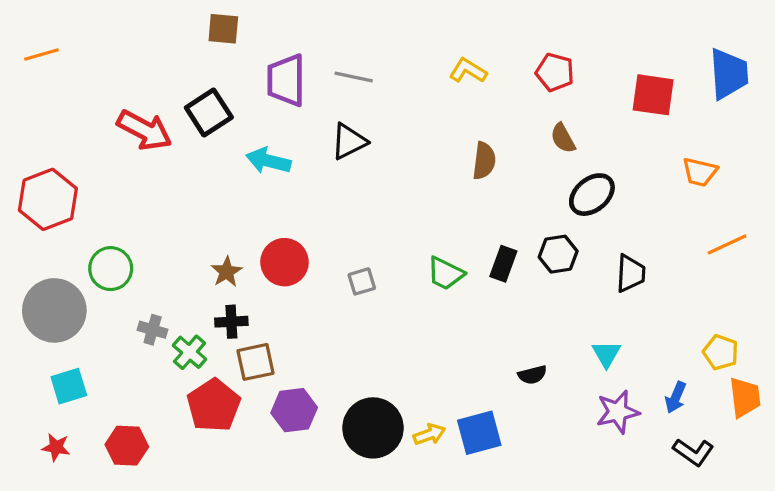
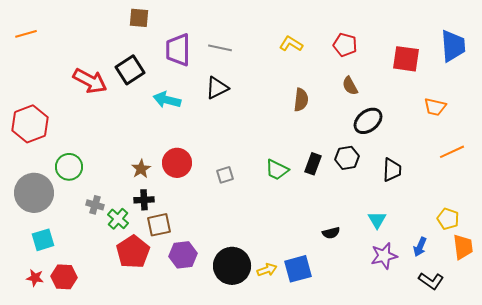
red hexagon: (127, 446) -> (64, 277), moved

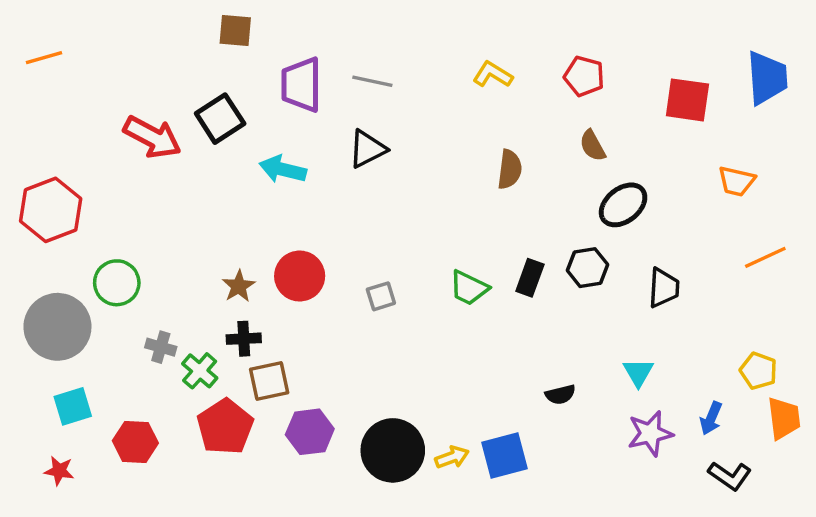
red hexagon: (64, 277) -> (135, 442), moved

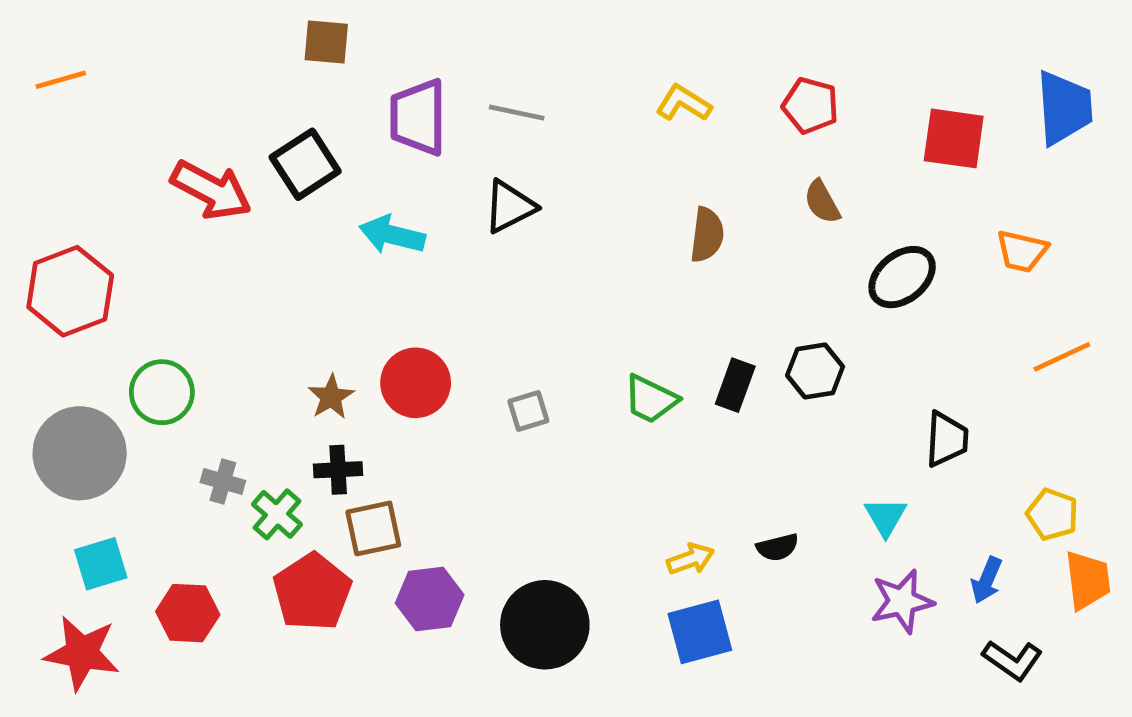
black ellipse: (623, 205) -> (902, 277), moved
black trapezoid: (664, 288) -> (947, 439), moved
yellow arrow: (452, 457) -> (691, 559), moved
red star: (59, 471) -> (82, 653), size x1.8

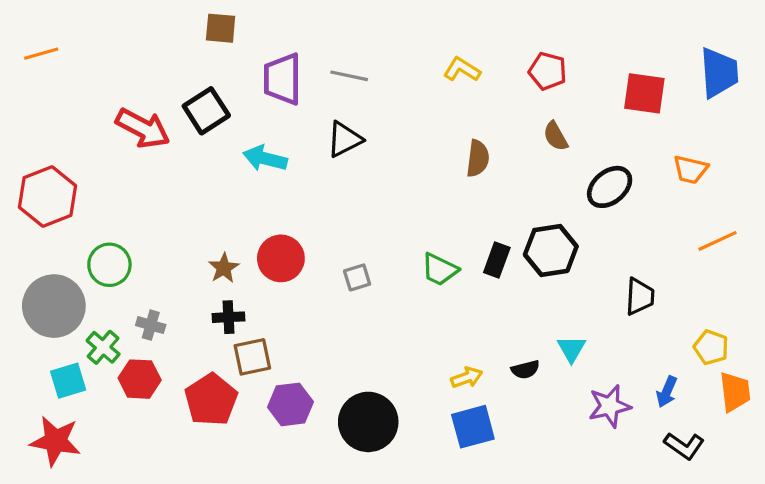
black hexagon: (815, 371) -> (551, 250), size x1.4
green cross: (277, 514) -> (103, 347), moved
cyan triangle: (886, 517) -> (571, 349), moved
red hexagon: (188, 613) -> (140, 379), moved

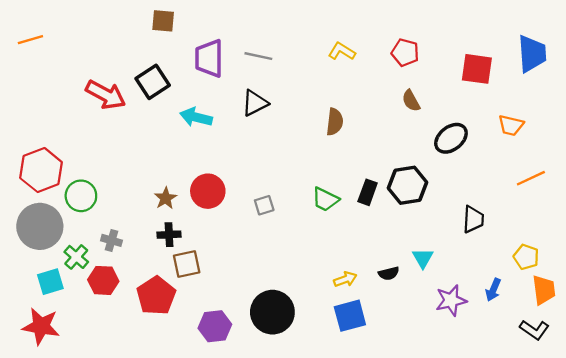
brown semicircle: (478, 158) -> (335, 122), moved
red hexagon: (48, 196) -> (41, 170), moved
purple hexagon: (290, 404) -> (215, 326), moved
black L-shape: (684, 446) -> (534, 330), moved

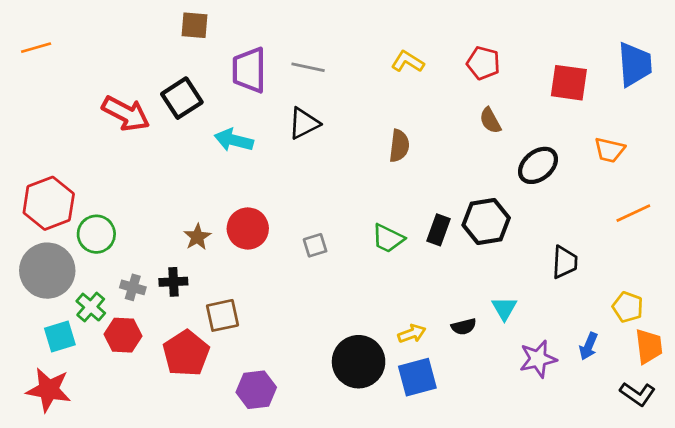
black cross: (169, 235) -> (173, 282), moved
black circle: (272, 312) -> (359, 362), moved

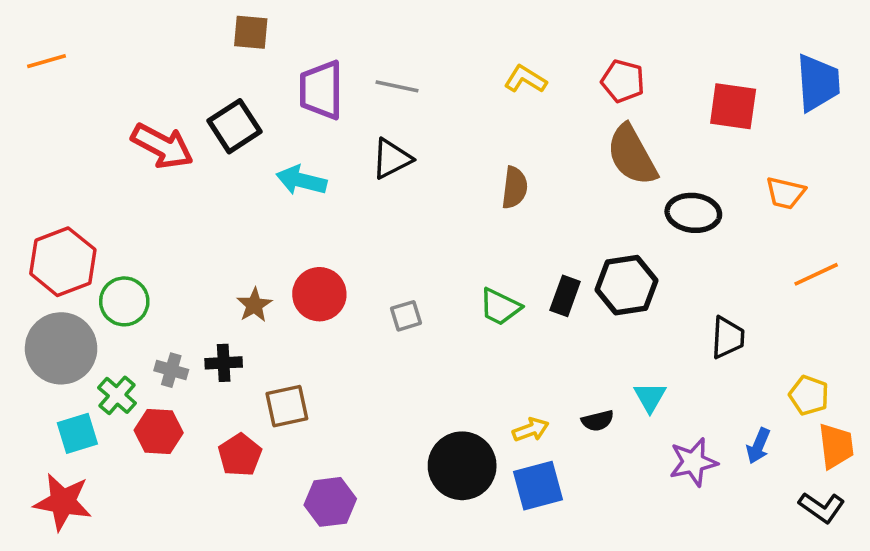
brown semicircle: (490, 121) -> (632, 155), size x1.8
black ellipse: (538, 165) -> (693, 213), turned 45
red pentagon: (186, 353) -> (240, 455), size x0.7

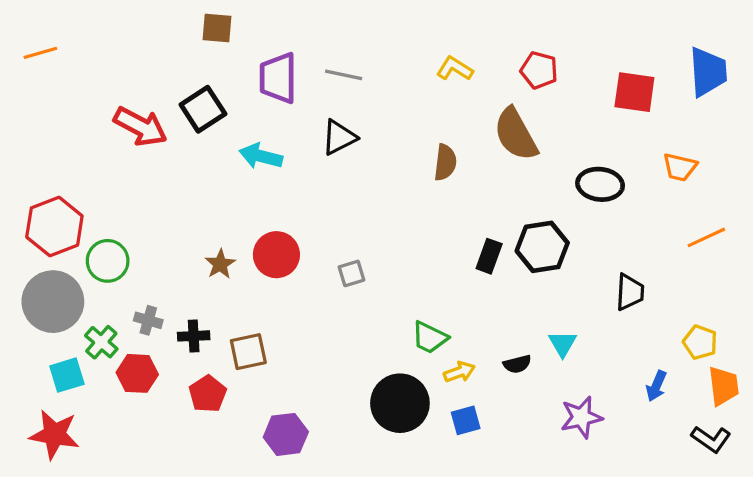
brown semicircle: (632, 155) -> (516, 134), moved
green trapezoid: (500, 307) -> (430, 338), moved
black cross: (224, 363) -> (194, 336), moved
purple star: (693, 462) -> (581, 417), moved
blue square: (538, 486) -> (466, 420), size x0.7

